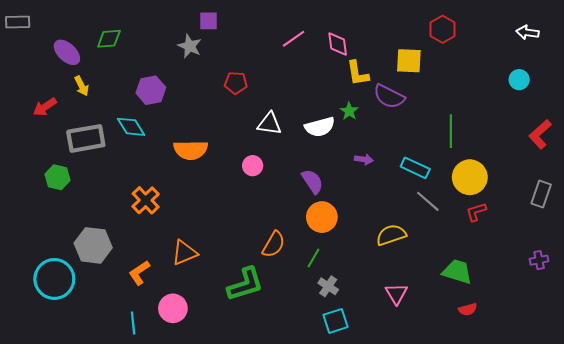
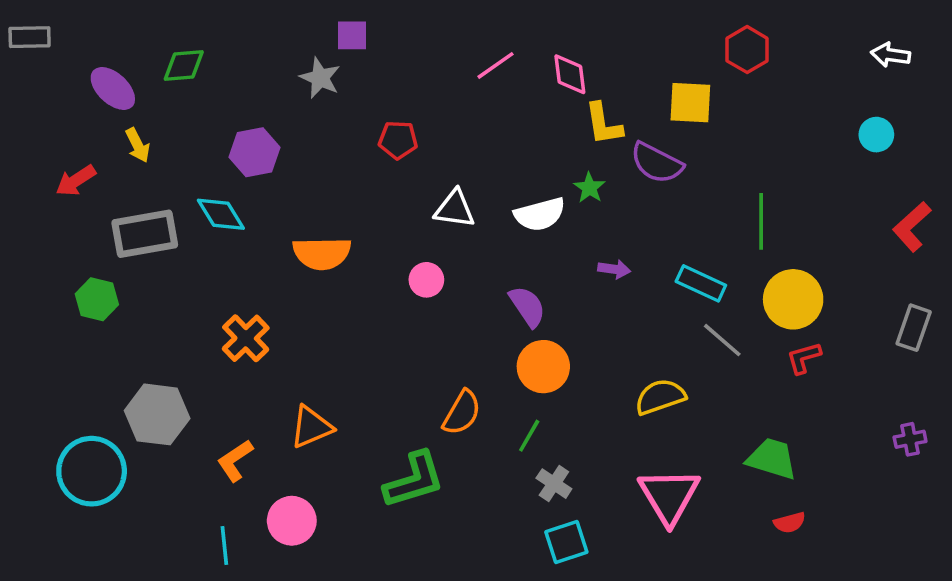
pink triangle: (396, 294) -> (669, 496), size x1.6

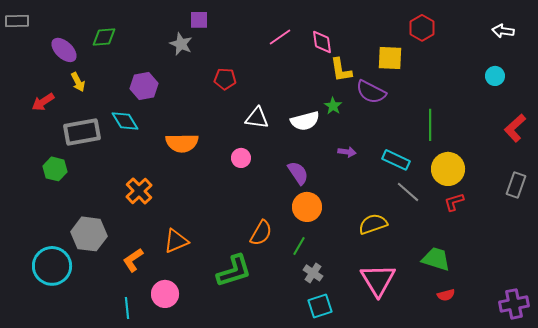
purple cross: (910, 439) -> (514, 304), moved, size x1.6

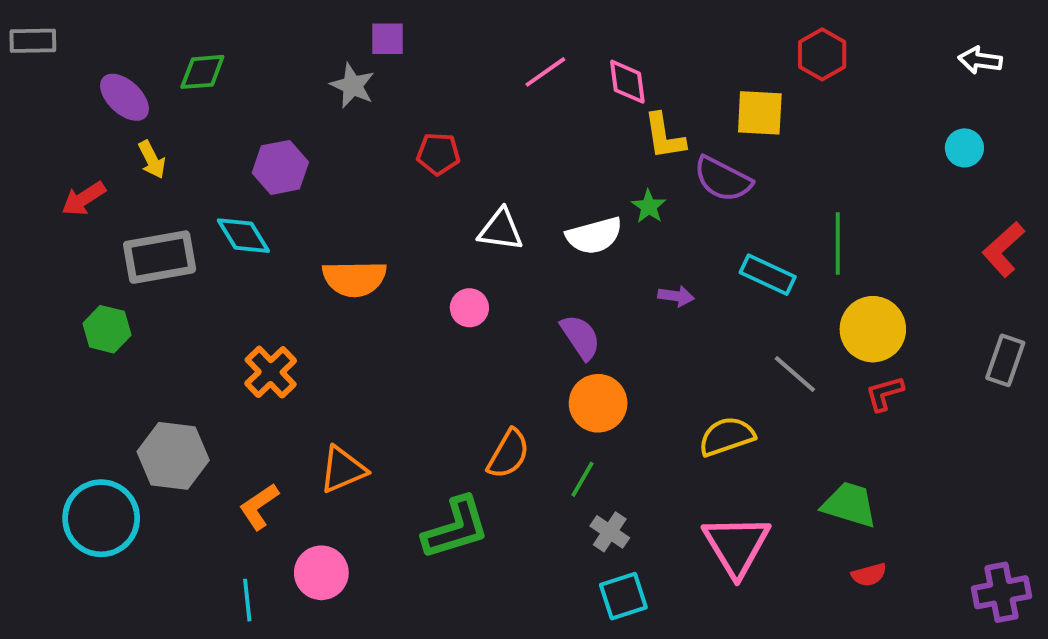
cyan rectangle: (396, 160) -> (768, 275), moved

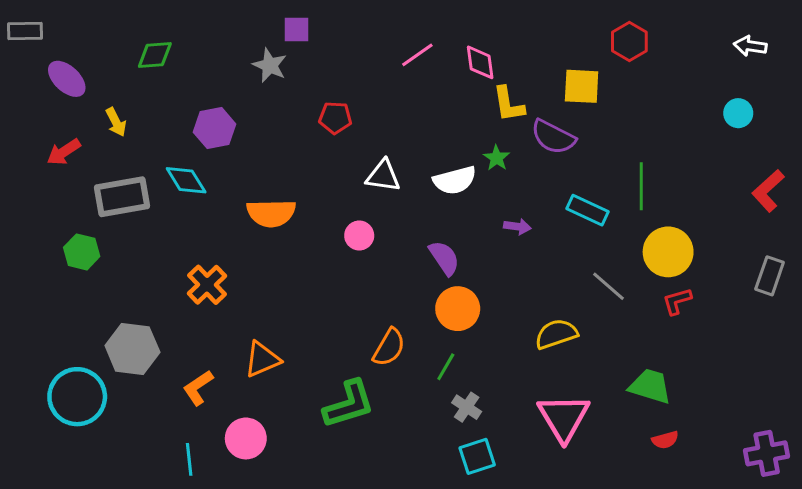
purple ellipse: (124, 97) -> (67, 79), moved

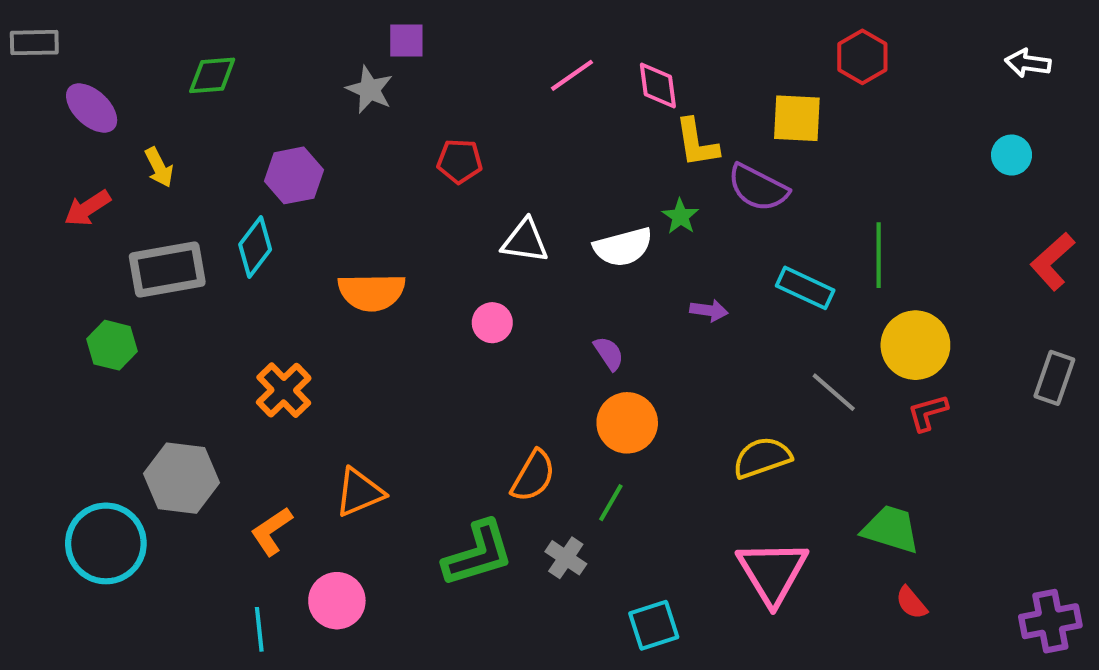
cyan diamond: (186, 180) -> (255, 247), turned 69
purple semicircle: (444, 258) -> (609, 353), size x0.7
gray cross: (467, 407) -> (566, 558), moved
red semicircle: (665, 440) -> (911, 603), turned 65

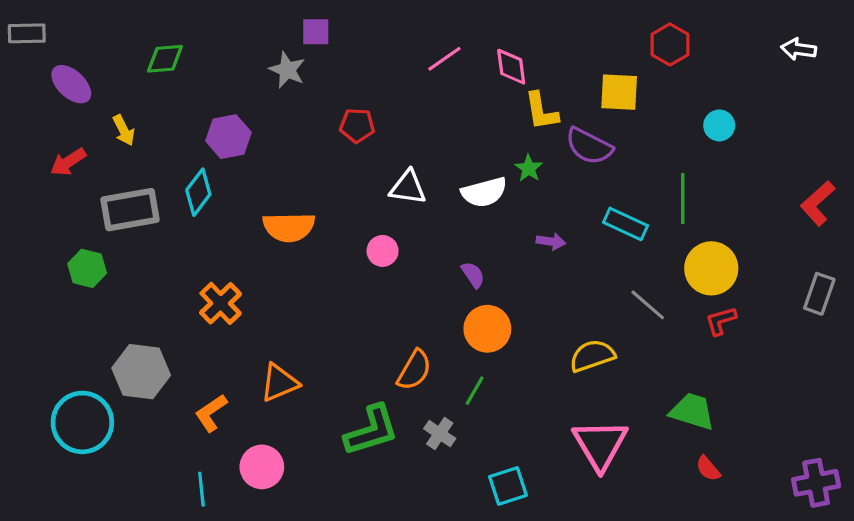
cyan circle: (1012, 155) -> (719, 125), moved

